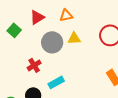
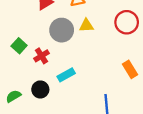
green square: (14, 30) -> (19, 46), moved

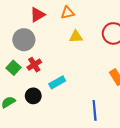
gray circle: (62, 30) -> (24, 40), moved
green square: (19, 46) -> (13, 68), moved

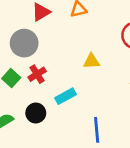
yellow triangle: (76, 37) -> (91, 61), moved
blue line: (95, 110) -> (97, 130), moved

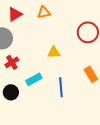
blue line: (97, 130) -> (61, 87), moved

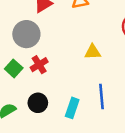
cyan rectangle: (34, 79) -> (72, 108), moved, turned -42

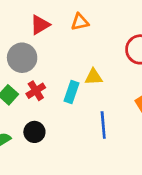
cyan rectangle: (72, 108) -> (72, 92), moved

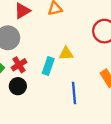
black circle: (34, 132) -> (18, 86), moved

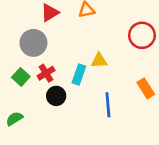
black circle: (18, 86) -> (56, 96), moved

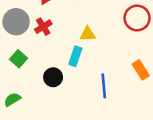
gray circle: (33, 43) -> (16, 22), moved
yellow triangle: (99, 61) -> (88, 34), moved
red cross: (46, 73) -> (43, 27), moved

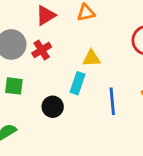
green square: (19, 59) -> (14, 86), turned -35
blue line: (104, 86) -> (112, 101), moved

